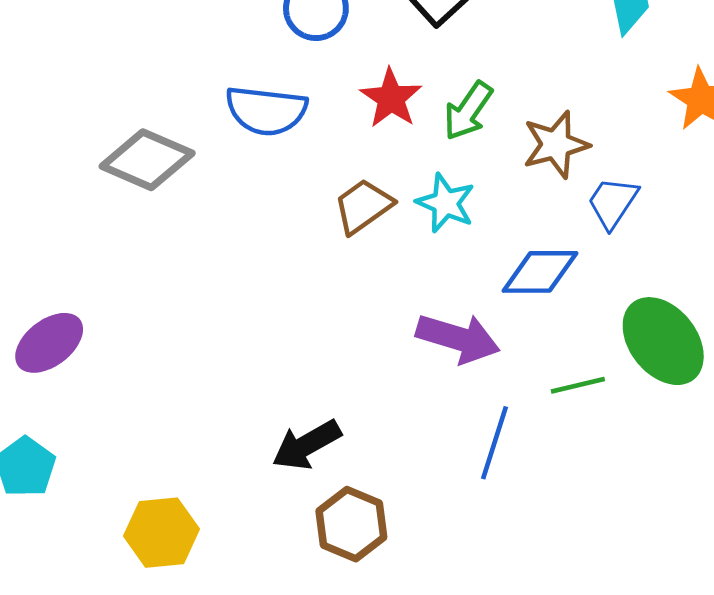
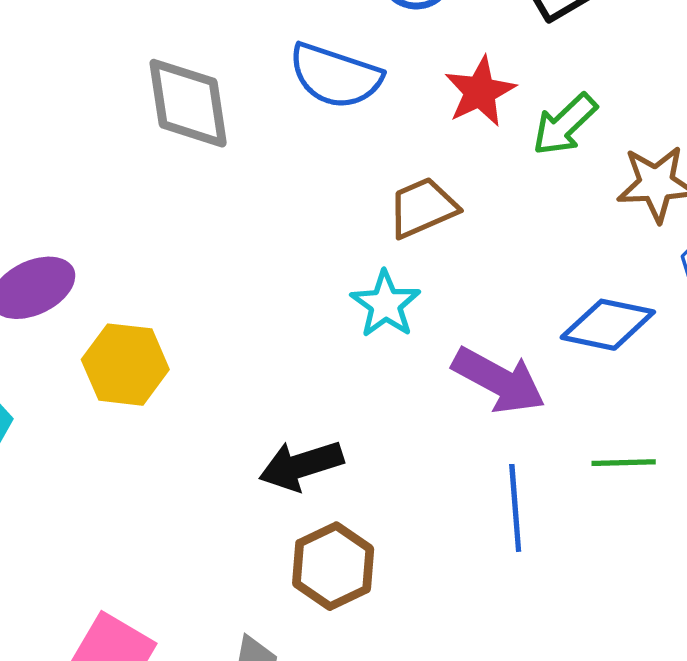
gray diamond: (147, 160) -> (188, 103), turned 46
cyan star: (446, 203) -> (386, 304), moved
blue line: (494, 443) -> (515, 508), turned -34
yellow hexagon: (161, 533) -> (125, 365), moved

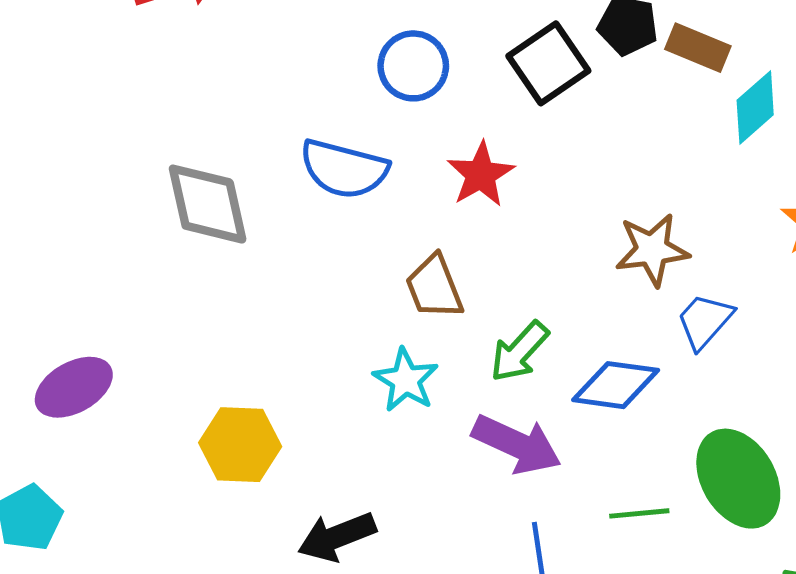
green arrow: (565, 124) -> (519, 352), moved
brown trapezoid: (423, 208) -> (434, 287), turned -84
yellow hexagon: (125, 365) -> (240, 445), moved

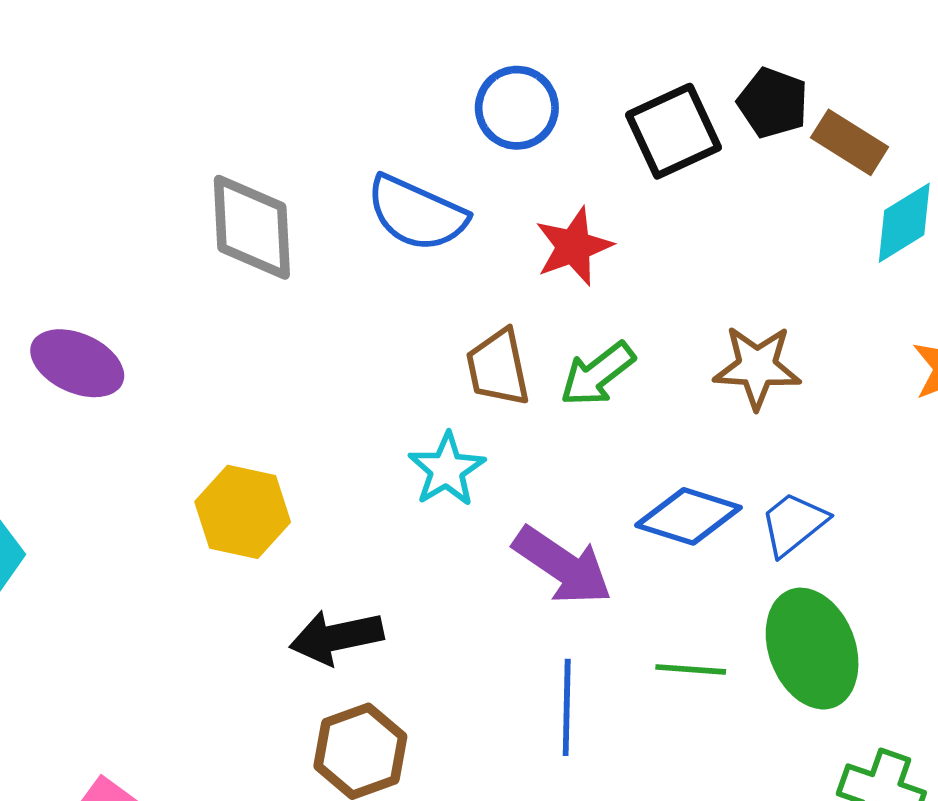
blue trapezoid: (705, 321) -> (794, 524), moved
green arrow: (519, 352) -> (597, 374), moved
purple ellipse: (74, 387) -> (77, 363), moved, turned 44

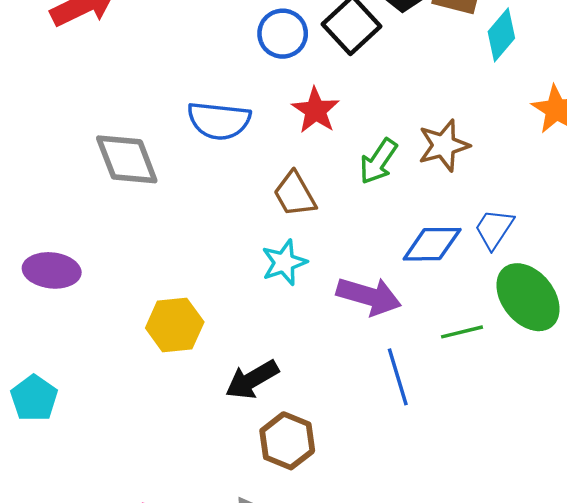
blue circle: (517, 108) -> (283, 34), moved
green arrow: (597, 374) -> (378, 161), moved
cyan star: (447, 469) -> (284, 262), turned 30

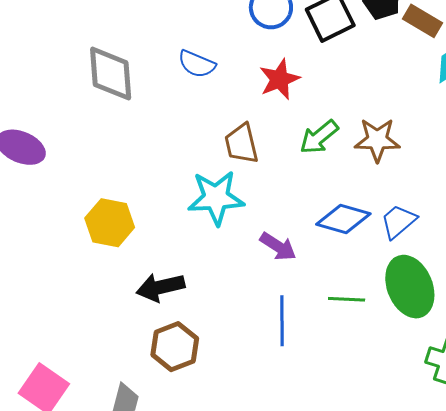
blue semicircle: (219, 121) -> (197, 64), size x0.7
cyan star: (284, 262) -> (216, 198), size x1.4
purple arrow: (369, 296) -> (278, 247), size x0.7

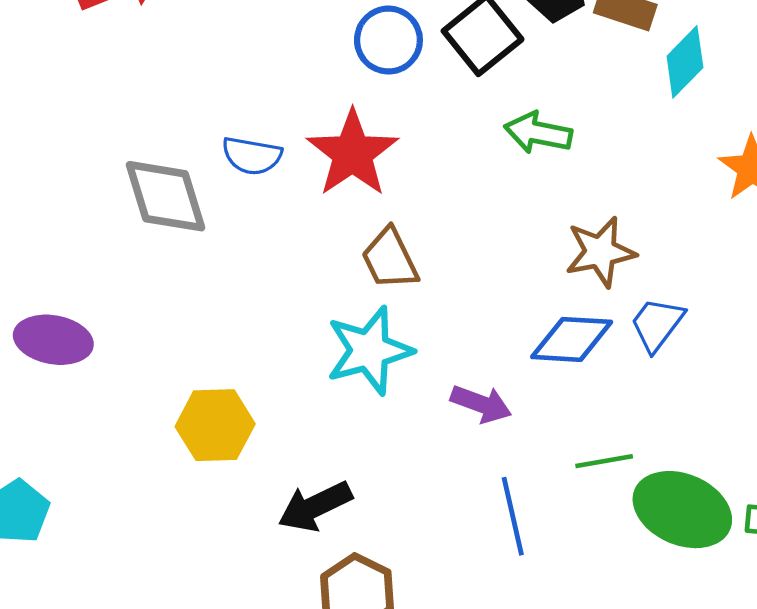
blue semicircle: (197, 64) -> (252, 156), moved
red star: (279, 79) -> (352, 153), moved, size x1.4
green arrow: (319, 137) -> (538, 133), moved, turned 63
brown star: (377, 140) -> (600, 252), moved
green ellipse: (410, 287) -> (682, 510), moved, turned -32

